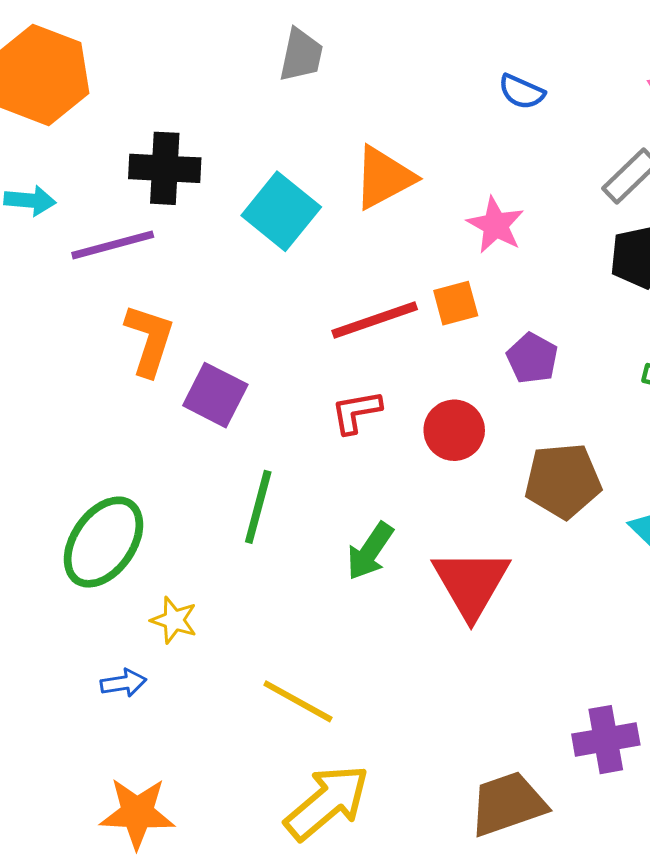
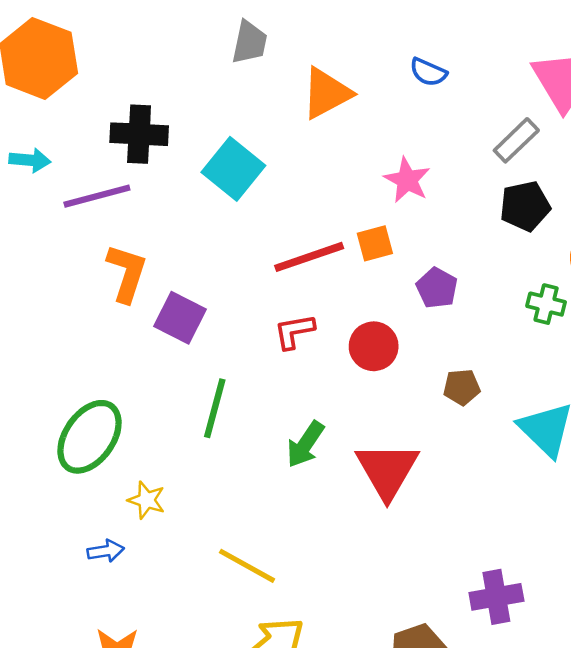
orange triangle: (384, 178) -> (326, 93), moved
brown pentagon: (563, 481) -> (462, 387), size x0.6

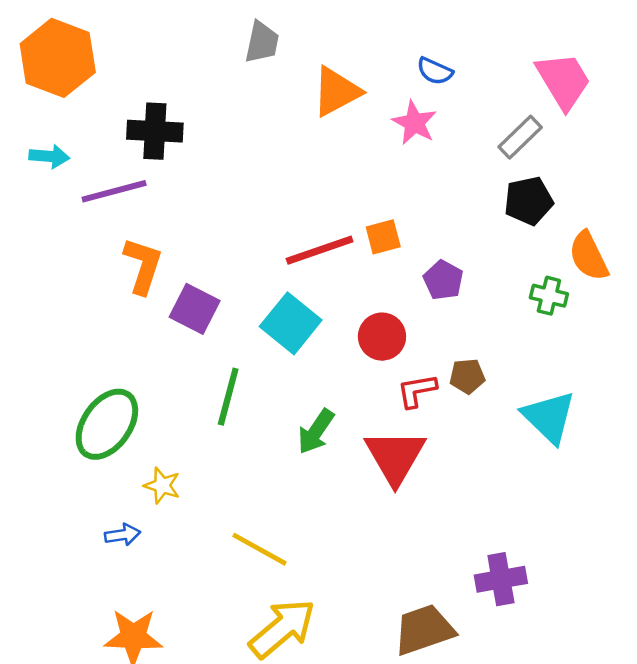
cyan square: (233, 169) -> (291, 323), moved
pink star: (407, 180) -> (414, 123), moved
red L-shape: (294, 331) -> (417, 391), moved

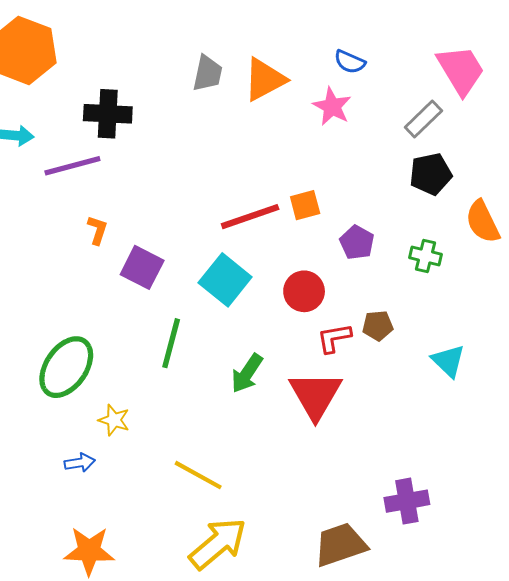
gray trapezoid: (262, 42) -> (207, 73), moved
orange L-shape: (143, 266) -> (97, 230), size x0.6
green cross: (549, 296) -> (425, 256), moved
cyan triangle: (549, 417) -> (448, 361), size x0.7

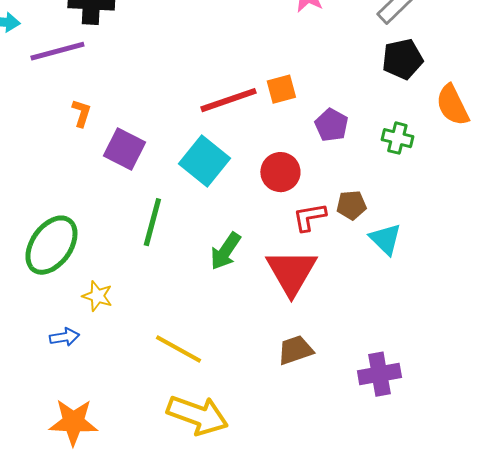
cyan triangle: (448, 361) -> (385, 239), moved
yellow arrow: (218, 544) -> (197, 415), turned 60
brown trapezoid: (340, 545) -> (295, 350), moved, size x0.7

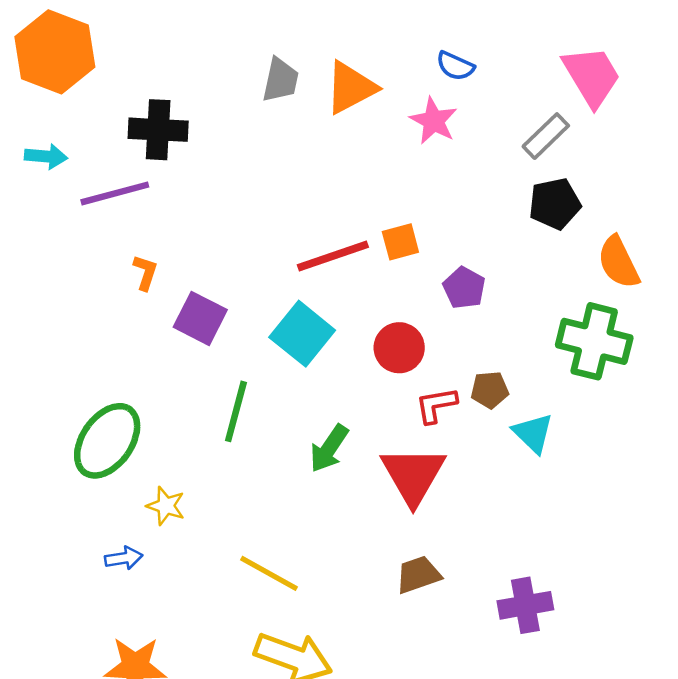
green cross: (397, 138) -> (594, 341), moved, size x1.8

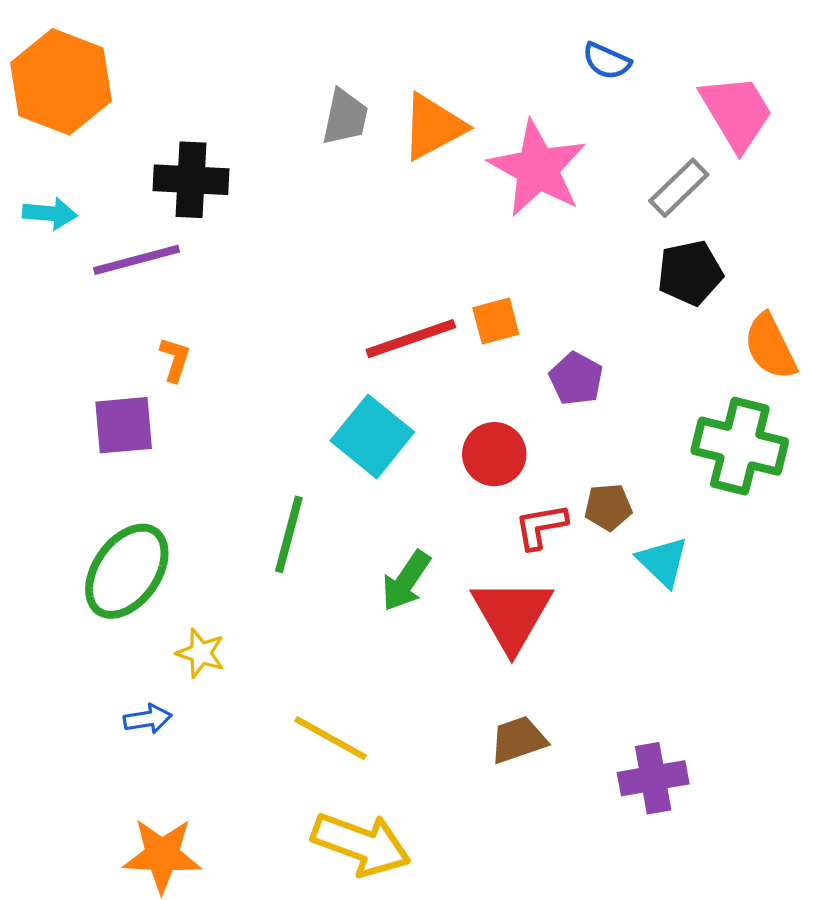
blue semicircle: (455, 66) -> (607, 61), moved
pink star: (434, 121) -> (538, 168), size x1.6
purple square: (200, 318) -> (124, 425), moved, turned -32

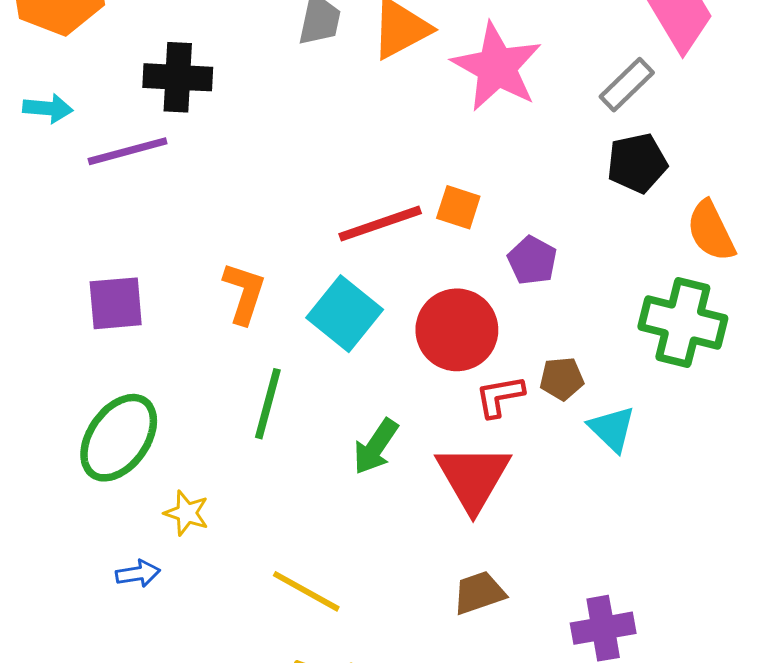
orange square: (496, 321) -> (458, 207), turned 33
orange L-shape: (175, 359) -> (244, 293), moved, size x1.5
red circle: (494, 454) -> (457, 330), size x1.4

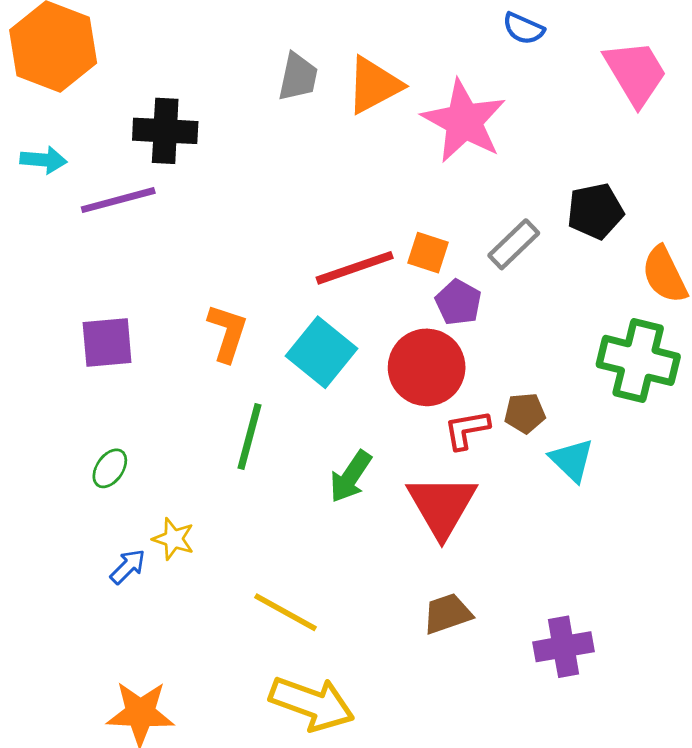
gray rectangle: (627, 85) -> (514, 244), moved
purple pentagon: (532, 260) -> (458, 302), moved
green ellipse: (119, 438) -> (110, 468), size x0.5
blue arrow: (138, 574) -> (128, 567), moved, turned -36

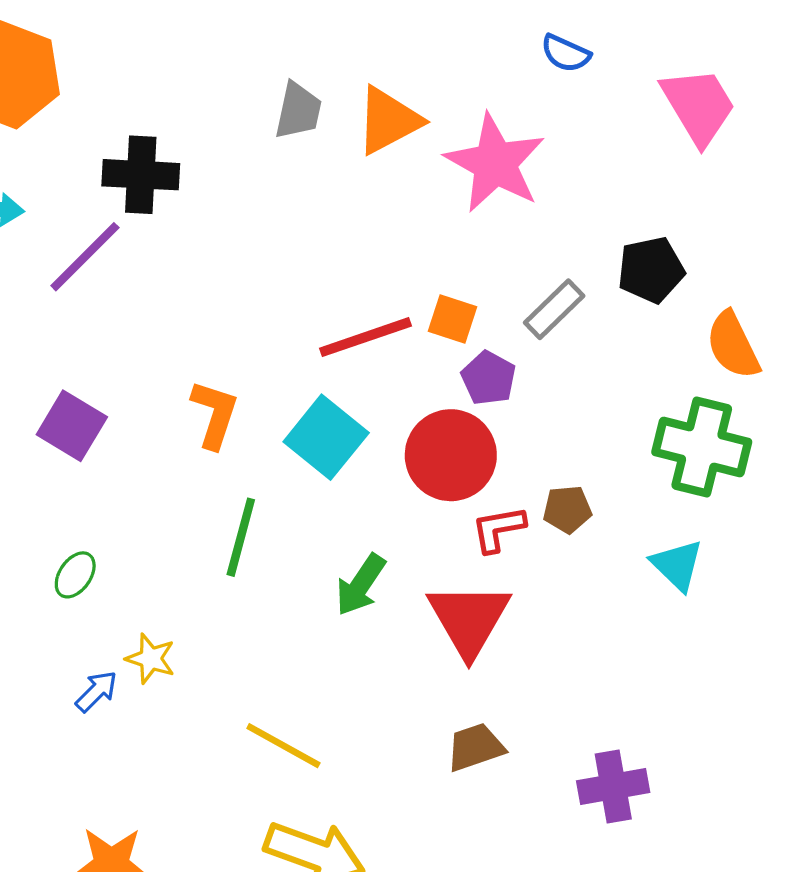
purple line: (118, 200) -> (85, 257), turned -30
purple square: (107, 342) -> (72, 426), turned 36
cyan triangle: (572, 460) -> (677, 565), moved

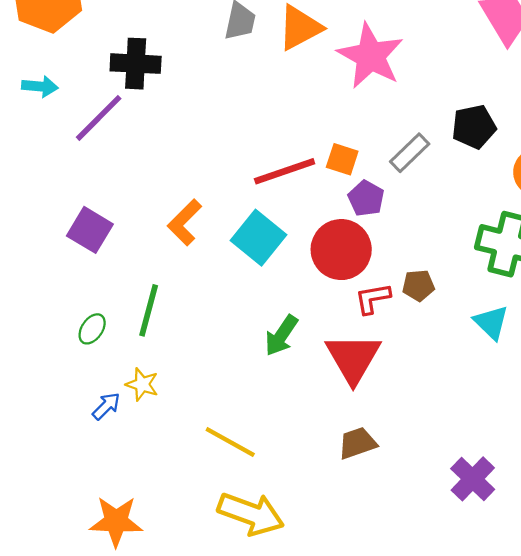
orange L-shape: (215, 414) -> (185, 222), turned -153
green line: (241, 537) -> (149, 310), moved
purple cross: (613, 787) -> (473, 479), moved, turned -36

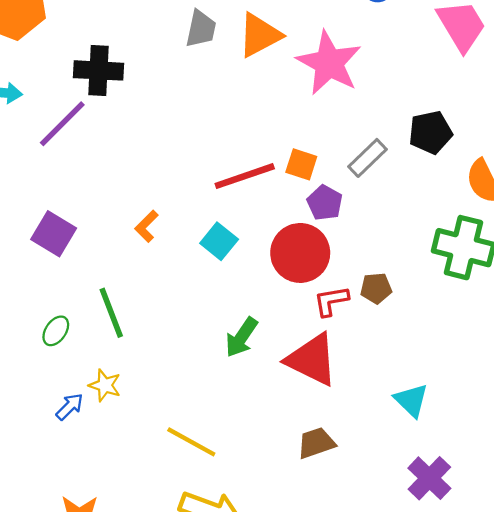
orange L-shape: (185, 222) -> (147, 226), size x0.7
cyan square: (258, 238) -> (219, 241), size x0.7
green line: (149, 310) -> (111, 313), turned -36
cyan triangle: (491, 322) -> (411, 400), moved
red triangle: (353, 358) -> (312, 360), turned -34

